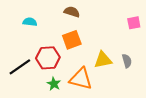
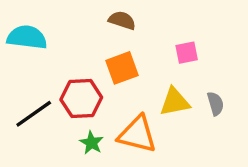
cyan semicircle: (30, 22) -> (27, 37), moved, size x1.6
pink square: (134, 23) -> (187, 53), moved

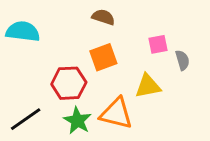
gray semicircle: (215, 104) -> (182, 60), moved
black line: (34, 114) -> (26, 119), moved
green star: (91, 143) -> (77, 121), size x1.4

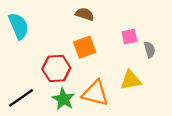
cyan semicircle: (23, 31) -> (19, 26), turned 60
yellow triangle: (148, 86) -> (131, 80), moved

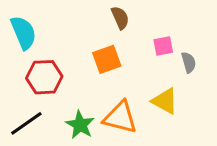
brown semicircle: (85, 14) -> (120, 18), moved, turned 48
red hexagon: (56, 68) -> (44, 77), moved
yellow triangle: (131, 80) -> (165, 101), turned 40

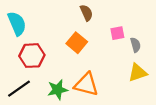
orange square: (107, 59) -> (77, 43), turned -30
yellow triangle: (165, 101) -> (138, 73), moved, turned -48
green star: (80, 125) -> (58, 90), turned 30

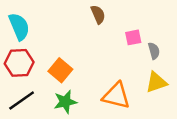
orange square: (77, 43) -> (60, 70), moved
red hexagon: (32, 56) -> (19, 63), moved
orange triangle: (86, 84) -> (116, 96), moved

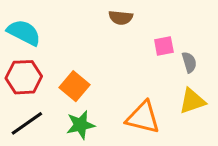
brown semicircle: (98, 14) -> (121, 18), turned 120
cyan semicircle: (19, 27) -> (24, 33), turned -40

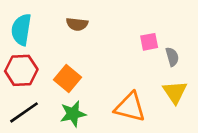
brown semicircle: (121, 18) -> (77, 24), moved
cyan semicircle: (24, 33) -> (21, 30), turned -108
yellow triangle: (192, 101) -> (175, 92), turned -45

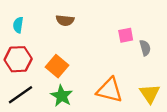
cyan semicircle: (21, 30) -> (18, 25), size x0.6
yellow triangle: (175, 92) -> (150, 94), moved
green star: (73, 114) -> (62, 96), turned -30

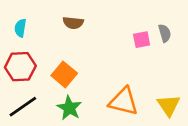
gray semicircle: (145, 48) -> (165, 33), moved

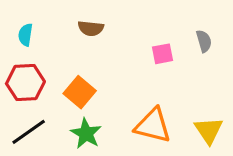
pink square: (142, 40) -> (162, 54), moved

